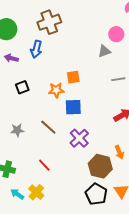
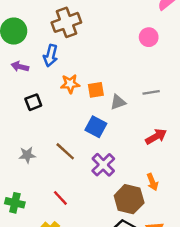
gray triangle: (104, 51) -> (118, 102), moved
orange star: (56, 90) -> (70, 84), moved
blue square: (73, 107) -> (96, 127), turned 30

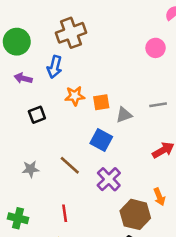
red line: (60, 198) -> (65, 213), turned 35

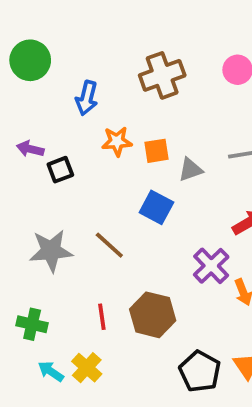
brown cross: (71, 33) -> (162, 75), moved
purple arrow: (23, 78) -> (30, 149), moved
gray star: (31, 169) -> (51, 251), size x1.6
purple cross: (109, 179) -> (211, 266), moved
brown hexagon: (135, 214) -> (153, 315), moved

